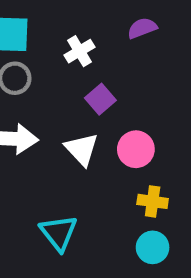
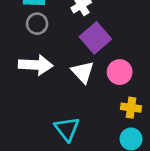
purple square: (100, 99) -> (95, 38), size x1.5

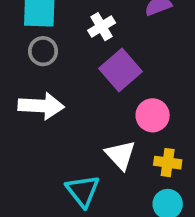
white triangle: (83, 72) -> (120, 155), moved

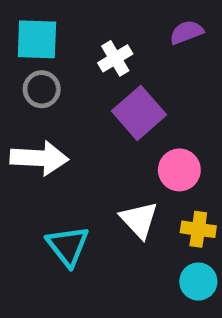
cyan triangle: (83, 191) -> (68, 246), moved

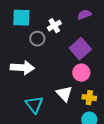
gray circle: (42, 89) -> (37, 39), moved
purple square: (139, 113) -> (80, 49), moved

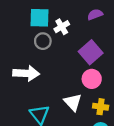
cyan square: (21, 18) -> (39, 18), moved

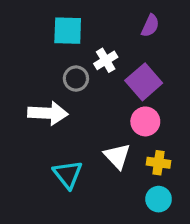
purple semicircle: (95, 14) -> (150, 26), turned 136
white cross: (62, 27) -> (106, 60), moved
gray circle: (43, 41) -> (76, 79), moved

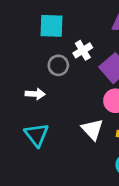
white arrow: (48, 113) -> (35, 94), size x0.6
cyan triangle: (68, 174) -> (37, 135), moved

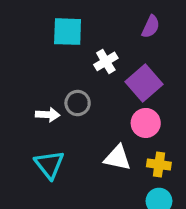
gray circle: (58, 65) -> (78, 103), moved
white triangle: (92, 129) -> (117, 158), turned -35

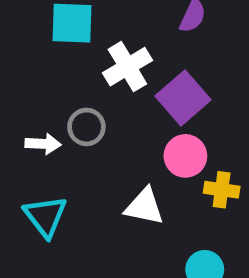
white cross: (106, 61) -> (127, 67), size x1.4
yellow cross: (159, 165) -> (222, 190), moved

